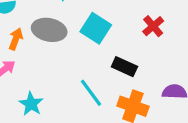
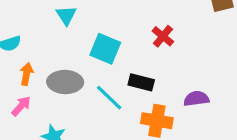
gray ellipse: (49, 30) -> (65, 82), moved
cyan line: (91, 93) -> (109, 98), moved

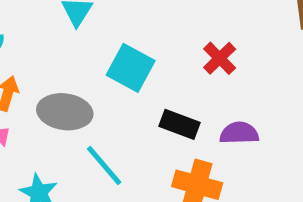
cyan line: (109, 98) -> (104, 166), moved
purple semicircle: (196, 99) -> (239, 133), moved

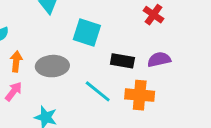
red cross: (220, 58) -> (153, 15), moved
cyan line: (104, 166) -> (98, 91), moved

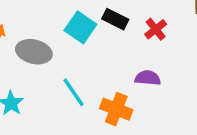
black rectangle: (122, 61) -> (115, 19), moved

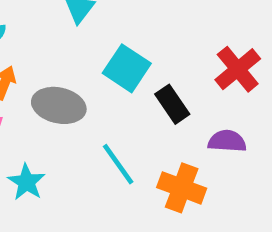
black rectangle: (115, 19) -> (172, 104), moved, turned 30
red cross: (156, 29) -> (238, 69), size x1.4

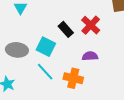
cyan square: (127, 68) -> (46, 47), moved
black rectangle: (172, 104) -> (66, 29), moved

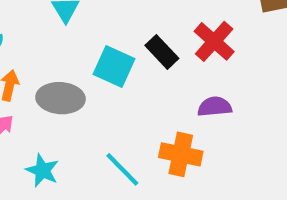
cyan square: (46, 47) -> (114, 66), moved
cyan line: (45, 72) -> (122, 169), moved

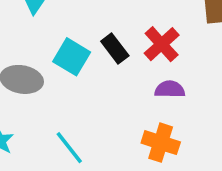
purple semicircle: (215, 107) -> (170, 89), moved
orange cross: (181, 154) -> (161, 143), moved

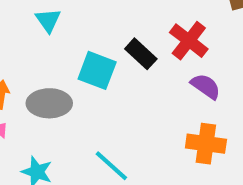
purple semicircle: (170, 89) -> (206, 86), turned 44

